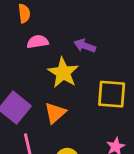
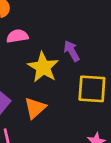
purple arrow: (85, 46) -> (72, 51), moved, turned 40

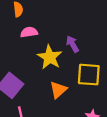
orange triangle: (35, 108) -> (58, 90), moved

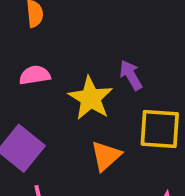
pink semicircle: (29, 32) -> (35, 75), moved

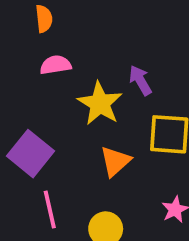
pink semicircle: (35, 75) -> (56, 65), moved

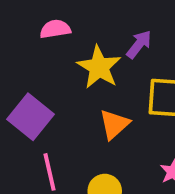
purple arrow: (140, 80) -> (139, 44), turned 68

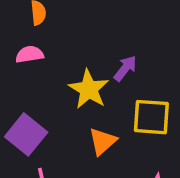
pink semicircle: (55, 29) -> (30, 54), moved

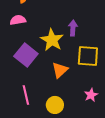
purple arrow: (125, 68) -> (73, 28), turned -35
purple square: (26, 134) -> (26, 55), moved

